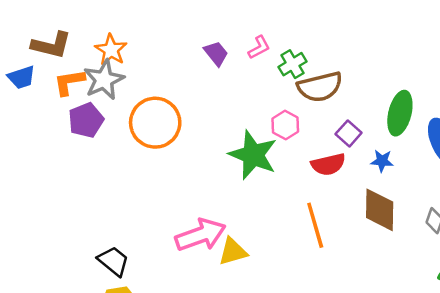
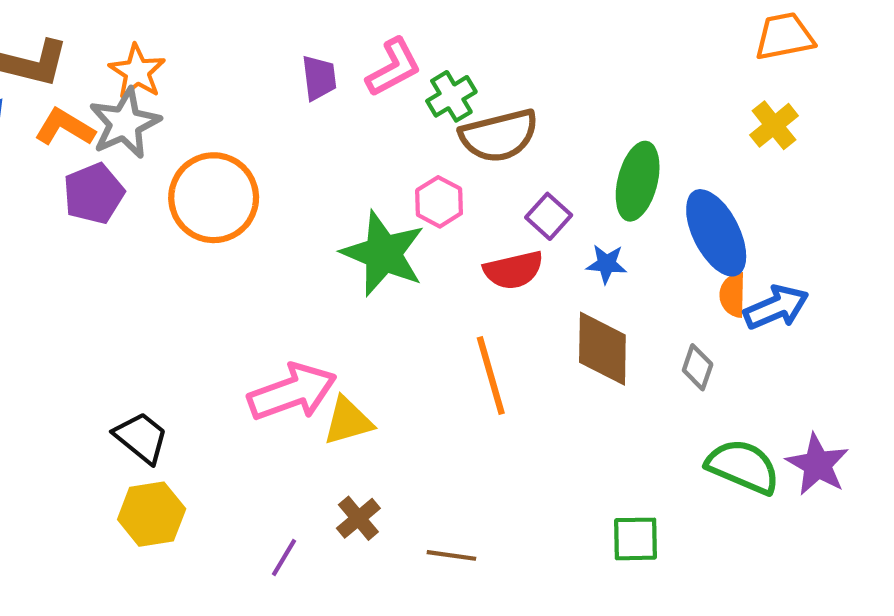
pink L-shape: (259, 47) -> (394, 67), size x1.4
purple trapezoid: (216, 53) -> (319, 78), turned 32
orange L-shape: (69, 82) -> (65, 127), turned 40

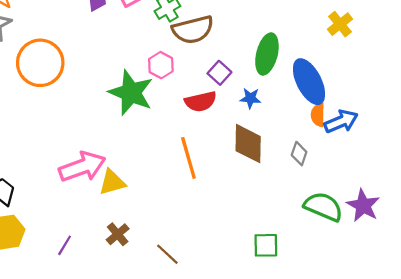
brown line: (451, 555) -> (167, 254), turned 35
purple line: (284, 558) -> (65, 245), moved

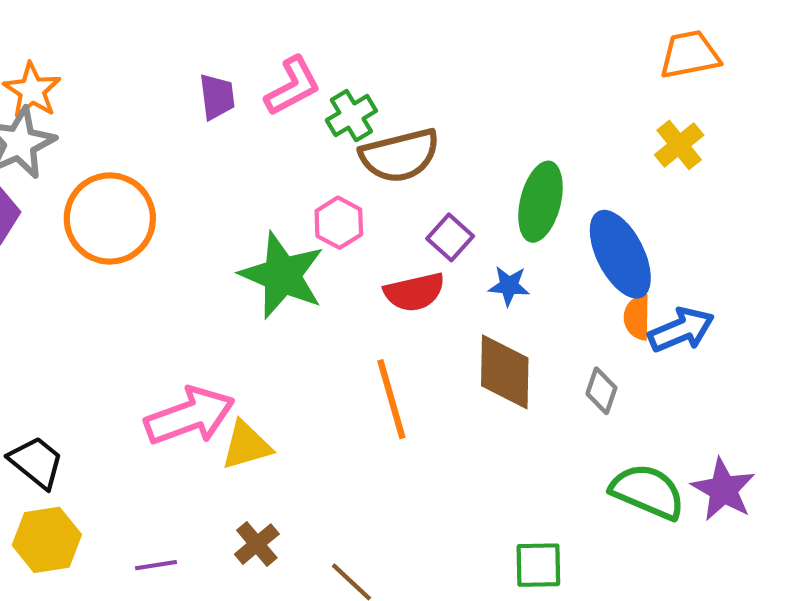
purple line: (65, 245) -> (156, 565), turned 50

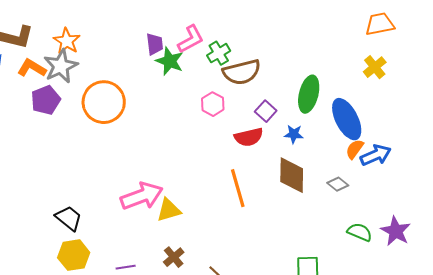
green star: (282, 275) -> (170, 61), moved, size x0.7
orange semicircle: (637, 317) -> (355, 149), turned 35
gray diamond: (601, 391) -> (338, 184), turned -70
green semicircle: (648, 492) -> (360, 232), size x0.7

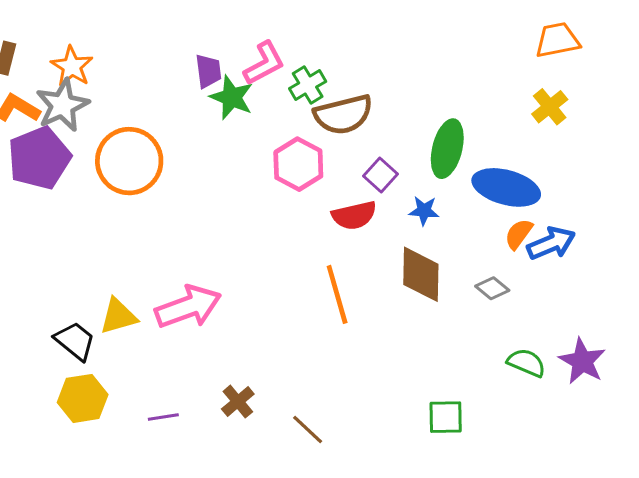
purple pentagon: (46, 100) -> (39, 158), size x1.4
pink hexagon: (213, 104) -> (298, 164), size x1.4
blue ellipse: (347, 119) -> (506, 187), turned -48
yellow triangle: (169, 210) -> (118, 316), moved

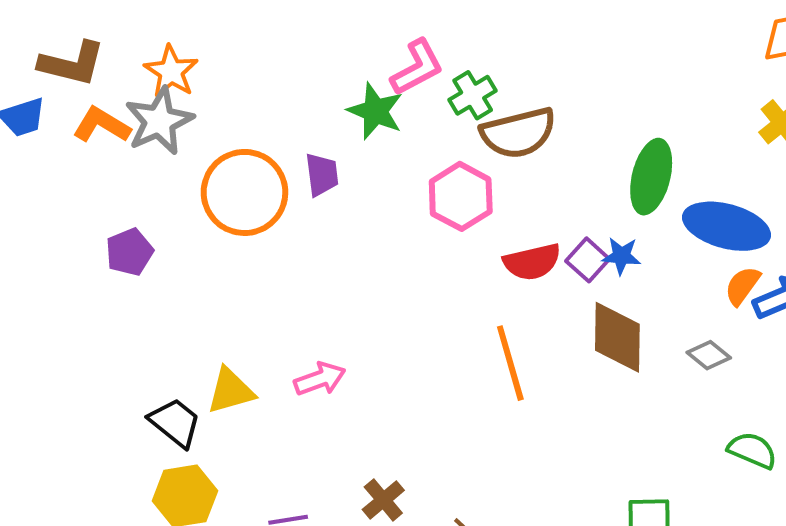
purple trapezoid: (208, 71) -> (322, 175), moved
purple pentagon: (39, 158) -> (129, 252), moved, size x0.6
purple square: (381, 175) -> (588, 260), moved
pink arrow: (188, 307) -> (320, 379), size x0.6

